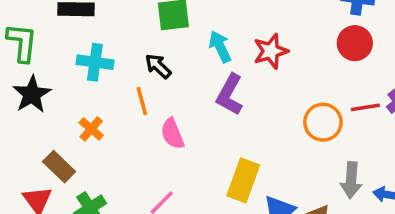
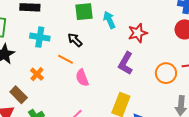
cyan arrow: (220, 47) -> (109, 20), moved
purple L-shape: (230, 95) -> (126, 63), moved
orange line: (142, 101) -> (65, 59), turned -49

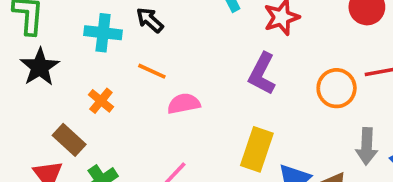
black arrow: (75, 40) -> (150, 20), moved
pink semicircle: (82, 78) -> (184, 104), turned 102

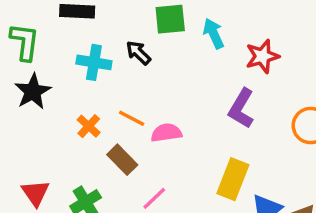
orange line: (152, 71) -> (132, 118), moved
brown rectangle: (69, 140) -> (122, 160), moved

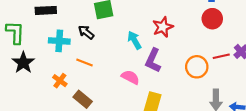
cyan arrow: (214, 33) -> (134, 40), moved
orange line: (132, 118) -> (85, 63), moved
pink semicircle: (166, 133) -> (130, 77), moved, turned 42

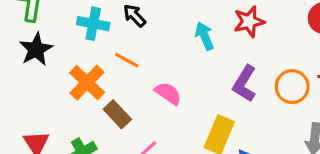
purple L-shape: (153, 60) -> (244, 84), moved
pink semicircle: (130, 77) -> (168, 93), moved
orange cross: (60, 81) -> (87, 83), size x1.6

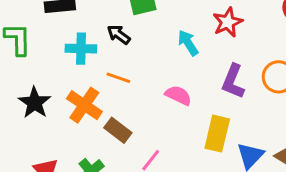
black star: (36, 49) -> (35, 103), moved
pink semicircle: (168, 93) -> (178, 95), moved

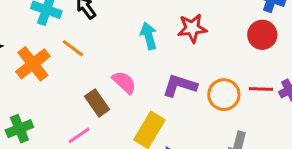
purple L-shape: (233, 81) -> (180, 86), turned 68
brown rectangle: (118, 130) -> (97, 103), moved

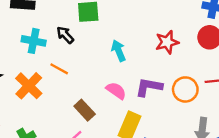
red star: (192, 28) -> (167, 42), moved
pink semicircle: (124, 82) -> (116, 91), moved

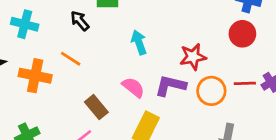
cyan cross: (34, 41) -> (25, 24), moved
red star: (167, 42) -> (193, 57), moved
orange cross: (29, 86) -> (35, 76), turned -36

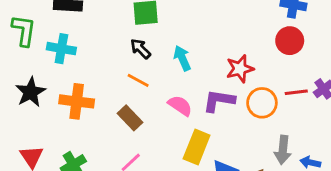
black arrow: (80, 21) -> (140, 49), moved
orange line: (71, 59) -> (138, 80), moved
brown rectangle: (96, 107) -> (130, 118), moved

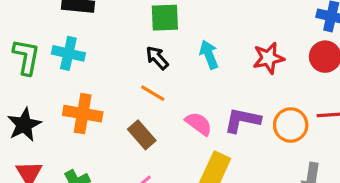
green L-shape: (24, 30) -> (26, 57), moved
cyan arrow: (182, 58) -> (209, 55), moved
red star: (240, 69) -> (269, 58), moved
black star: (31, 92) -> (24, 125), moved

